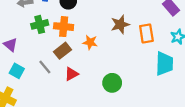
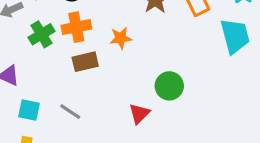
brown rectangle: (63, 51) -> (85, 62), turned 42
gray line: (45, 67) -> (70, 112), moved
red triangle: (71, 74) -> (139, 114), moved

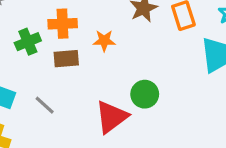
green cross: (41, 34) -> (28, 42), moved
red triangle: (139, 114) -> (112, 117), size x1.6

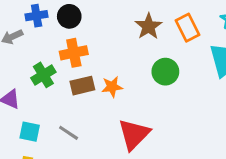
orange star: (104, 41) -> (112, 87), moved
green circle: (145, 94) -> (165, 72), moved

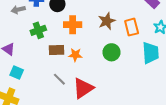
orange cross: (74, 53) -> (73, 25), moved
green cross: (43, 75) -> (38, 30), moved
gray line: (69, 133) -> (59, 79), moved

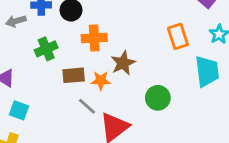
brown star: (107, 21) -> (123, 63), moved
green circle: (112, 52) -> (158, 98), moved
gray line: (59, 79) -> (87, 106), moved

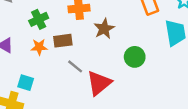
orange star: (101, 80) -> (39, 47), moved
cyan square: (19, 110) -> (26, 83), moved

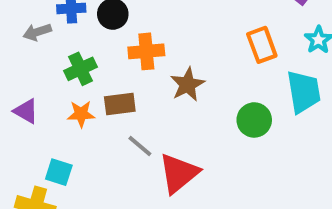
green circle: (135, 57) -> (254, 120), moved

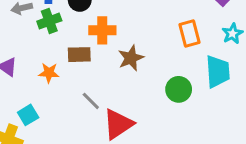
green cross: (81, 69) -> (49, 21), moved
brown rectangle: (120, 104) -> (79, 55), moved
cyan square: (59, 172) -> (28, 115), turned 36

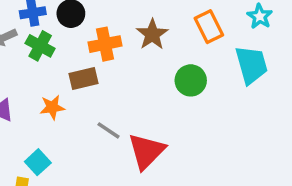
green cross: (49, 21) -> (40, 46), turned -30
brown star: (131, 58) -> (152, 34), moved
green circle: (179, 89) -> (191, 80), moved

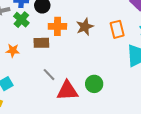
green circle: (191, 80) -> (94, 84), moved
orange star: (52, 107) -> (13, 51), moved
red triangle: (146, 151) -> (67, 91), turned 30

